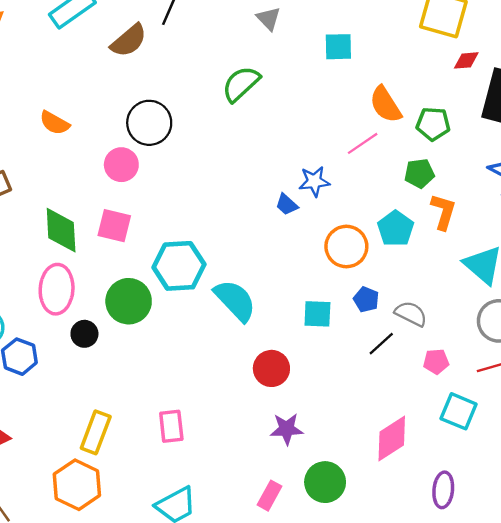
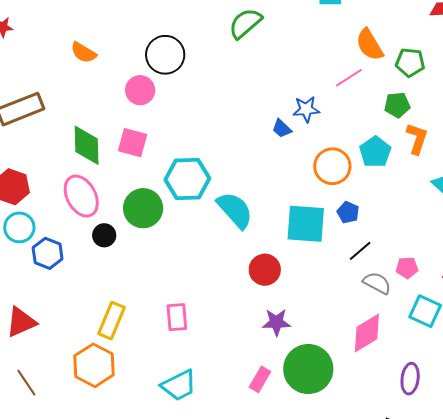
pink ellipse: (57, 289) -> (81, 196), turned -33
cyan square: (317, 314) -> (306, 224), size x1.6
gray semicircle: (411, 314) -> (377, 283), moved
green circle: (325, 482) -> (308, 369), size x1.4

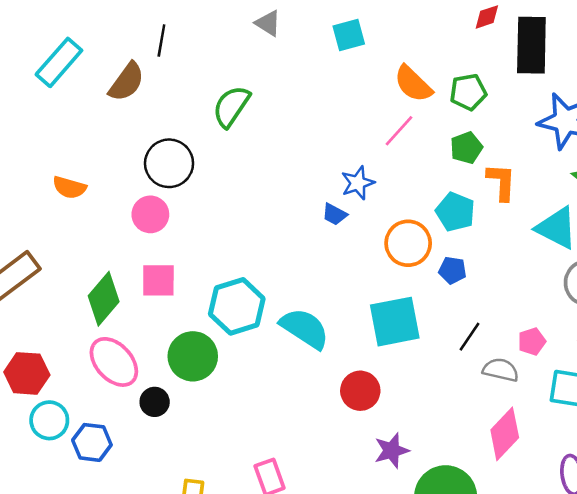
green semicircle: (245, 23) -> (231, 106), moved
green diamond: (87, 145) -> (104, 299), turned 57
blue pentagon: (348, 212) -> (452, 270), moved

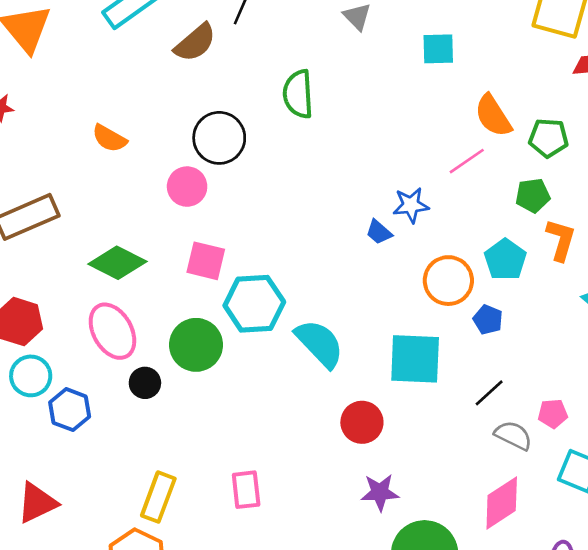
green semicircle: (231, 106) -> (298, 94), turned -51
pink square: (158, 280) -> (206, 261), moved
green diamond: (104, 299) -> (117, 263), turned 63

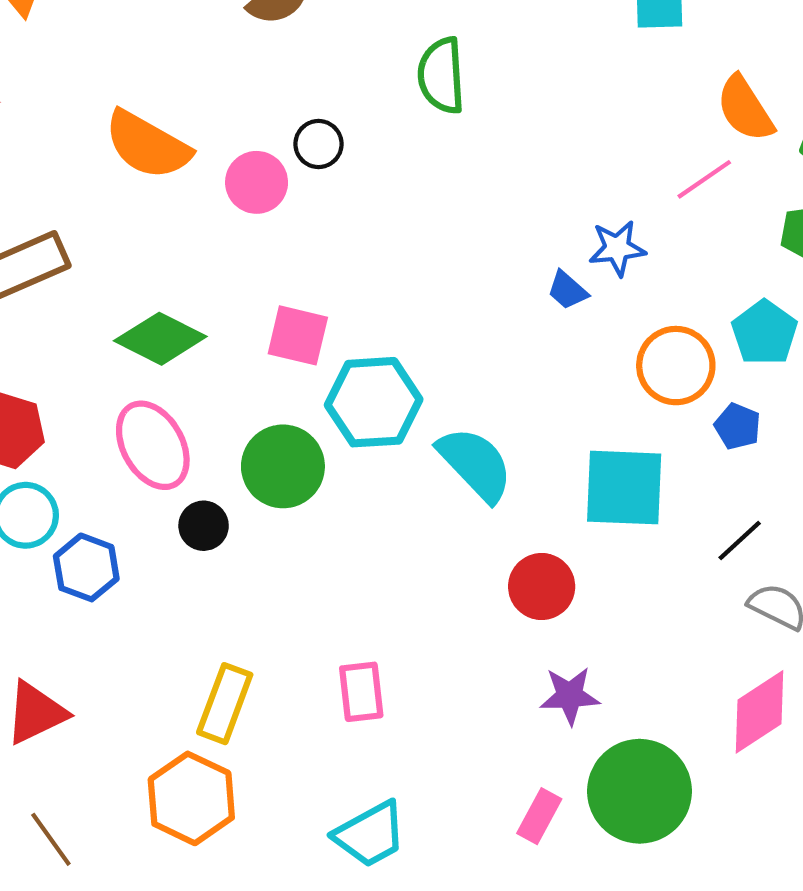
orange semicircle: (109, 138) -> (147, 145), size x1.6
black circle: (219, 138) -> (318, 144), size x0.6
pink circle: (187, 187) -> (257, 182), moved

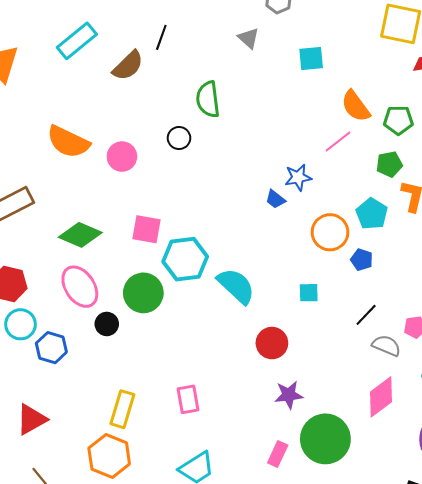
black circle: (318, 144) -> (179, 138), moved
cyan square: (624, 488) -> (309, 293), size x0.5

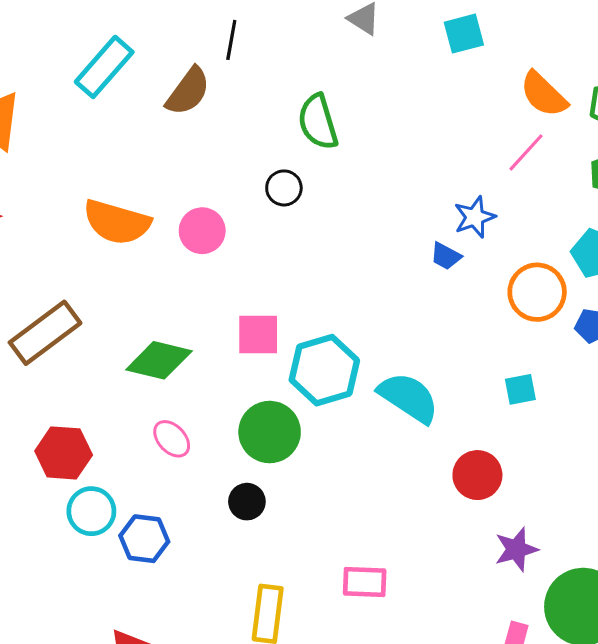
pink ellipse: (80, 287) -> (172, 439), size x0.6
black circle: (107, 324) -> (247, 502), moved
pink rectangle: (188, 399) -> (365, 582), turned -68

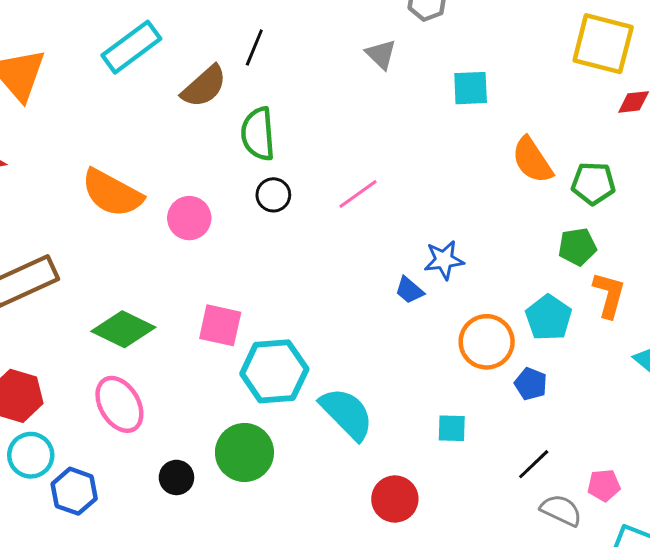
green semicircle: (318, 122) -> (258, 134), moved
pink line: (526, 152) -> (358, 194), moved
green circle: (270, 432) -> (244, 452), moved
pink ellipse: (172, 439) -> (119, 404), size x1.5

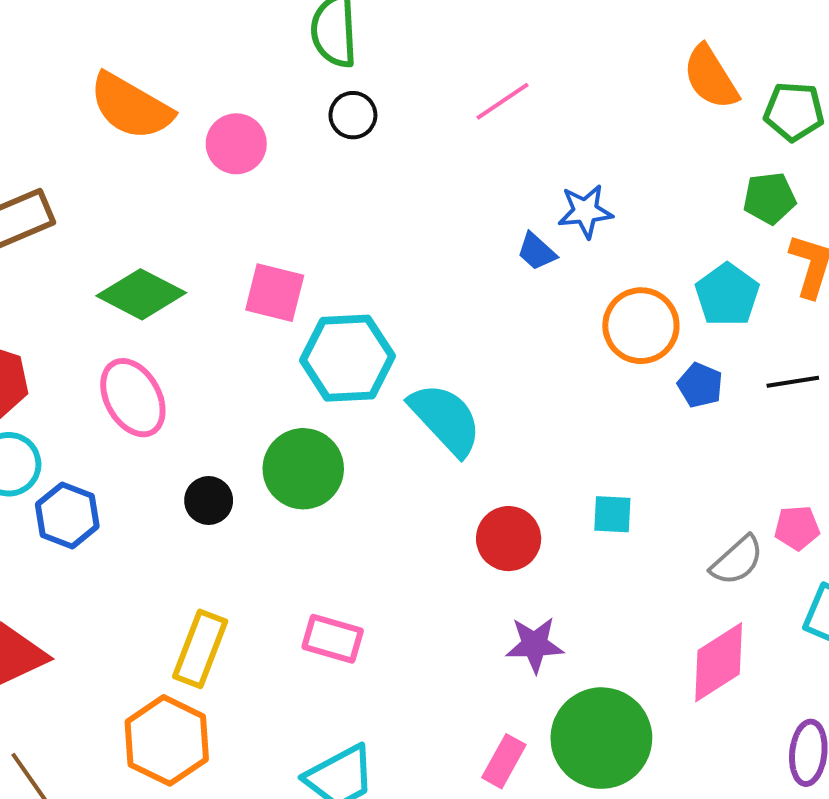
pink line: (358, 194) -> (502, 101), moved
cyan square: (452, 428) -> (612, 514), moved
black line: (534, 464) -> (793, 382), moved, turned 33
gray semicircle: (561, 510) -> (737, 560), turned 111

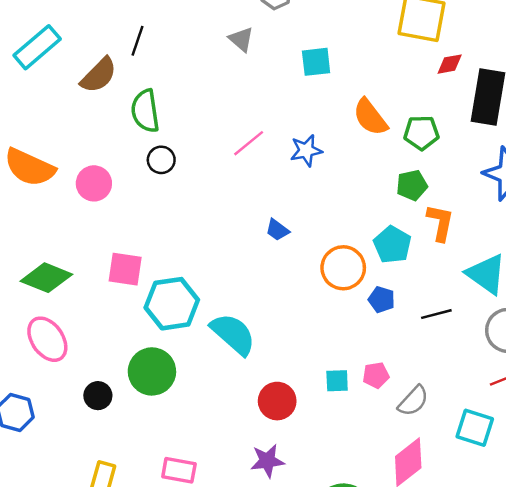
blue star: (585, 211) -> (306, 151), moved
black line: (793, 382) -> (436, 314), moved
pink pentagon: (797, 528) -> (376, 375), moved
purple star: (535, 645) -> (267, 461), moved

